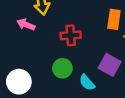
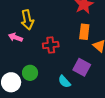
green circle: (62, 68) -> (30, 73), moved

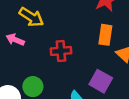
yellow arrow: (27, 20) -> (31, 17), turned -48

